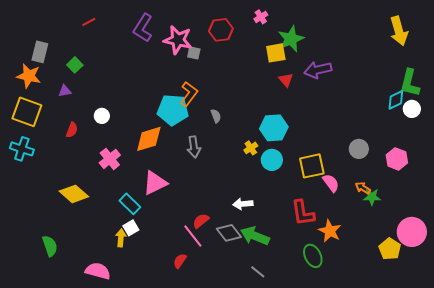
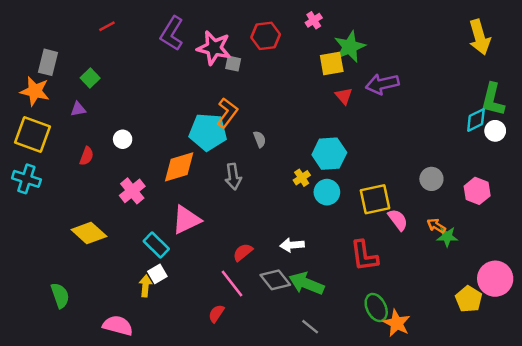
red semicircle: (201, 221) -> (243, 252), moved
orange star: (330, 231) -> (397, 323), moved

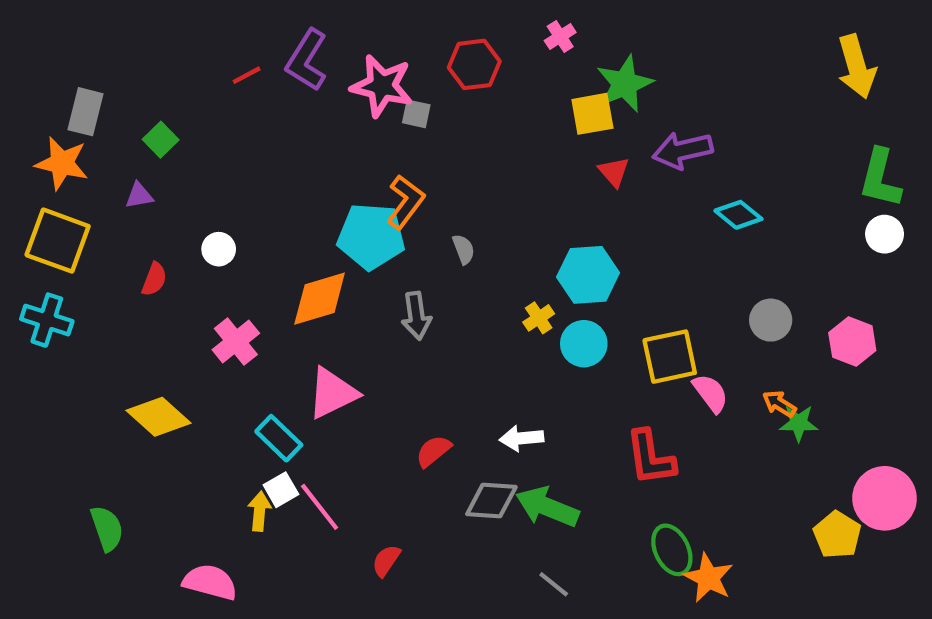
red line: (107, 26) -> (247, 75), moved
cyan diamond: (476, 120) -> (738, 215), moved, turned 65
gray diamond: (275, 280) -> (491, 500), turned -48
pink line: (232, 283) -> (320, 507), moved

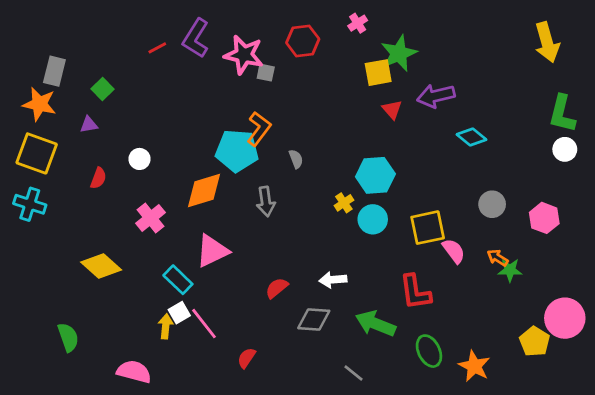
green arrow: (547, 507) -> (375, 324), moved
orange star: (708, 578) -> (474, 366), moved

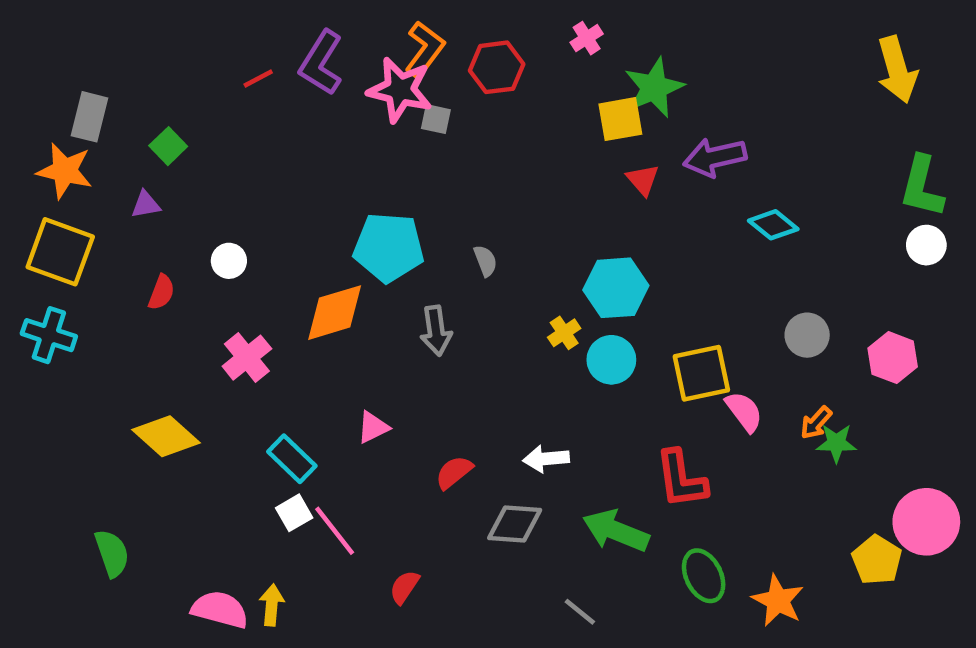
orange L-shape: (259, 129) -> (425, 49), moved
pink triangle: (212, 251) -> (373, 427), moved, size x0.6
orange arrow: (498, 258) -> (816, 423), turned -80
yellow arrow: (166, 326) -> (272, 605), moved

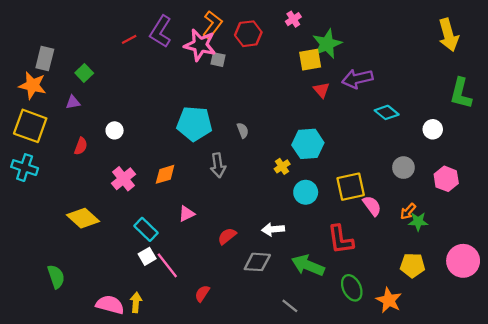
white circle: (926, 245) -> (433, 129), moved
orange diamond: (335, 313) -> (165, 174), moved, size x0.7
cyan circle: (611, 360) -> (306, 192), moved
yellow pentagon: (877, 560) -> (412, 265), moved, turned -30

